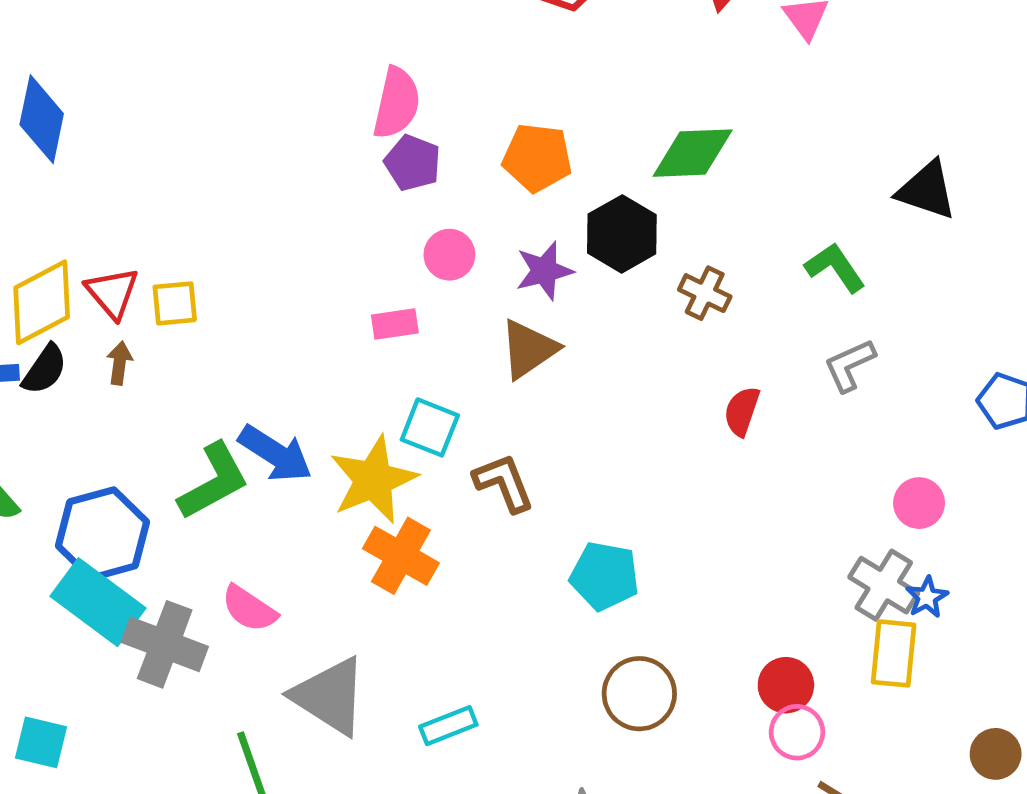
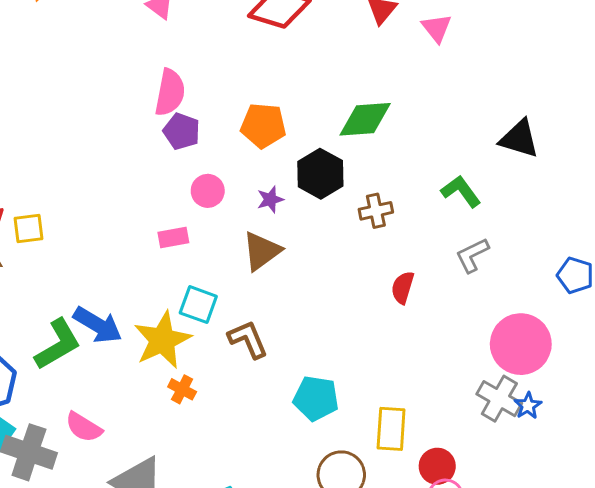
purple star: (544, 271) -> (270, 199), size x0.7
brown cross: (705, 293) -> (376, 211), turned -36
pink circle: (919, 503) -> (521, 344), size x1.8
orange cross: (401, 556) -> (182, 389), size x0.6
yellow rectangle: (894, 653) -> (391, 429), moved

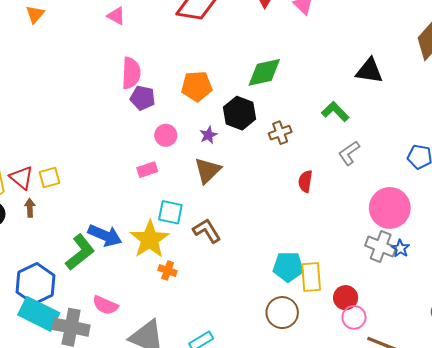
cyan pentagon: (316, 398) -> (288, 267), moved

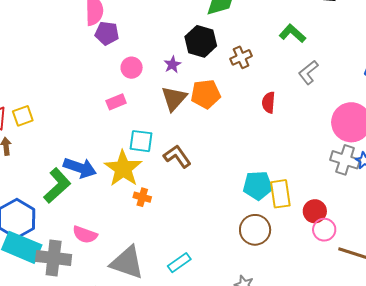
orange pentagon: (197, 86) -> (206, 94), moved

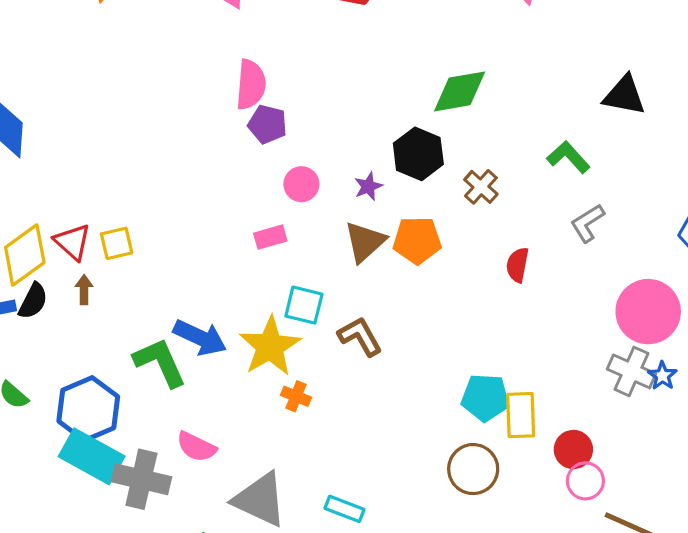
brown cross: (241, 57) -> (481, 187), turned -30
green L-shape: (57, 186) -> (160, 362), turned -78
cyan rectangle: (179, 263) -> (345, 509), turned 50

